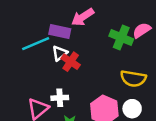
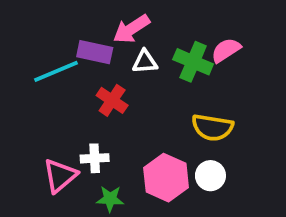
white triangle: (60, 53) -> (145, 62), moved, turned 35

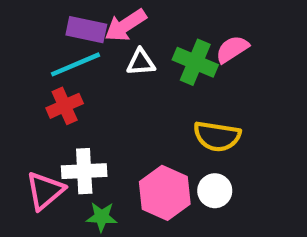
purple rectangle: (95, 52) -> (86, 30), moved
cyan line: (56, 71) -> (75, 64), moved
red cross: (112, 100) -> (65, 106), moved, turned 32
white cross: (95, 158) -> (84, 171), size x1.4

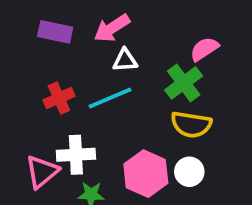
purple rectangle: (86, 30) -> (55, 32), moved
green cross: (195, 62) -> (184, 83), moved, turned 30
cyan line: (75, 64) -> (110, 98), moved

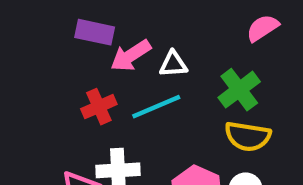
pink arrow: (112, 28) -> (131, 56), moved
pink semicircle: (204, 49) -> (263, 28), moved

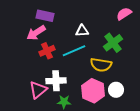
pink arrow: (131, 56) -> (36, 33), moved
yellow semicircle: (248, 136) -> (101, 65), moved

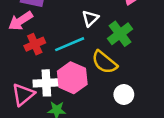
white triangle: (82, 31) -> (90, 18), moved, turned -40
yellow semicircle: (101, 65) -> (104, 62), turned 30
pink hexagon: (93, 91) -> (72, 78), moved

